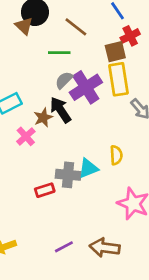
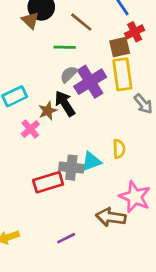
red rectangle: (45, 190) -> (48, 182), size x1.5
brown arrow: (105, 248) -> (111, 217), moved

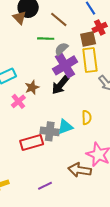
gray semicircle: (69, 74) -> (61, 49), moved
black arrow: (65, 104) -> (60, 85), moved, turned -108

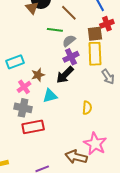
purple cross: (65, 65) -> (71, 57), size x0.7
cyan triangle: (65, 127) -> (50, 96), moved
gray cross: (50, 131) -> (23, 108), moved

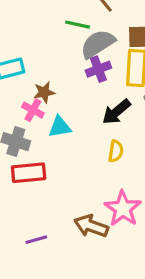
gray semicircle: (69, 41) -> (98, 44), size x1.6
black arrow: (65, 75) -> (116, 112), moved
pink cross: (24, 87) -> (33, 110), moved, turned -32

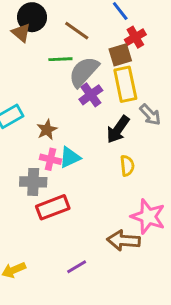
pink cross: (33, 110) -> (50, 159), moved

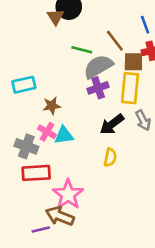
brown line: (77, 31) -> (115, 41), moved
pink star: (148, 217) -> (68, 194), moved
brown arrow: (124, 240) -> (60, 216), moved

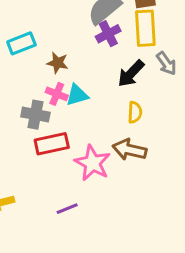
brown star: (52, 106) -> (58, 63), turned 30
brown arrow: (60, 216) -> (129, 150), moved

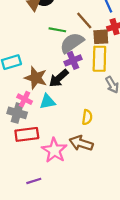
brown star: (58, 63) -> (36, 78), size x1.5
black arrow: (131, 74) -> (59, 78), moved
pink cross: (57, 94) -> (25, 99), moved

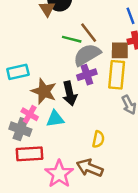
brown line: (84, 20) -> (89, 33), moved
black arrow: (59, 78) -> (70, 93), turned -65

